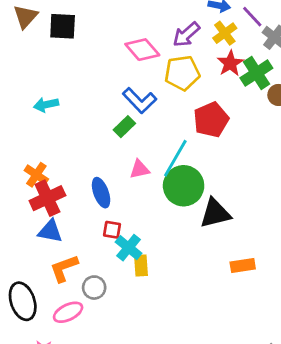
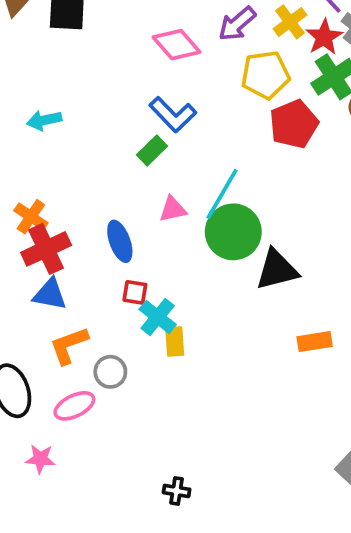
red star: (230, 63) -> (324, 37), moved
yellow pentagon: (182, 73) -> (265, 75), moved
red pentagon: (211, 120) -> (294, 124), moved

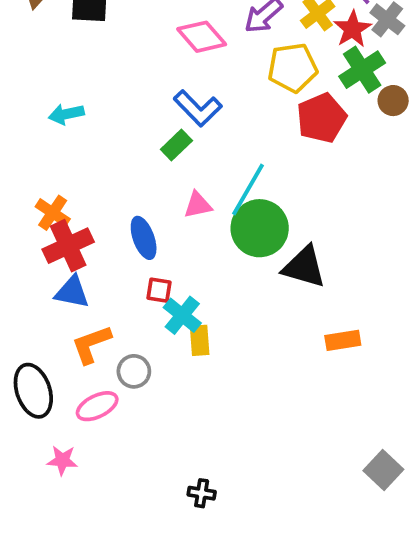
black triangle: (277, 270) -> (304, 267), turned 30

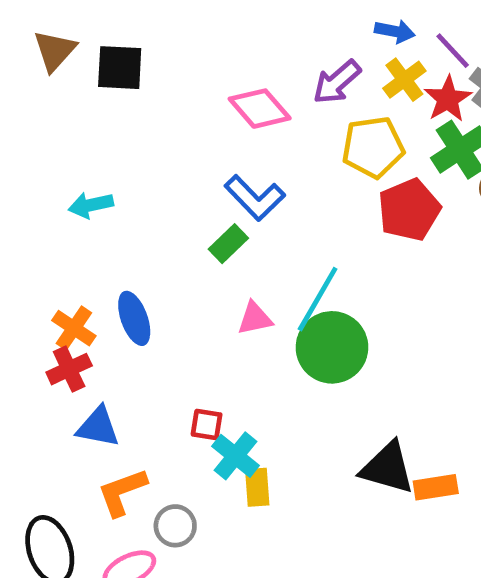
blue ellipse: (144, 238) -> (134, 318), moved
red cross: (68, 246) -> (69, 369), moved, size x0.7
black triangle: (304, 267) -> (387, 468), moved

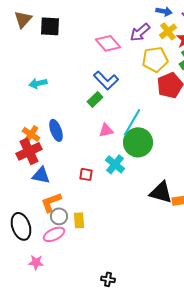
red cross: (69, 369) -> (29, 151), size x1.4
cyan cross: (236, 456) -> (115, 164), moved
yellow rectangle: (257, 487) -> (79, 220), moved
gray circle: (175, 526) -> (59, 216), moved

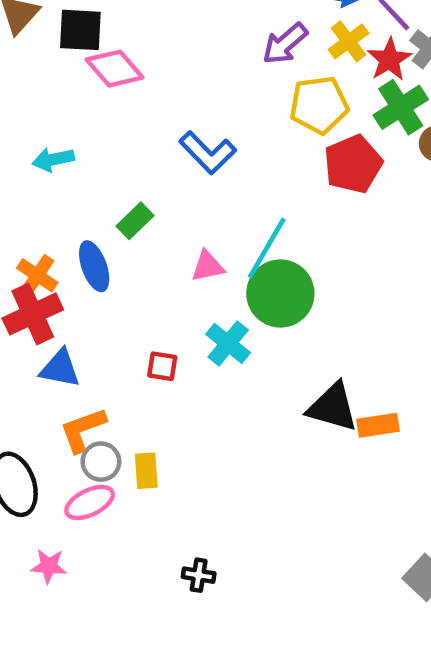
pink diamond: (108, 43) -> (115, 69), moved
green rectangle: (95, 99) -> (135, 221), moved
black cross: (108, 279) -> (199, 575), moved

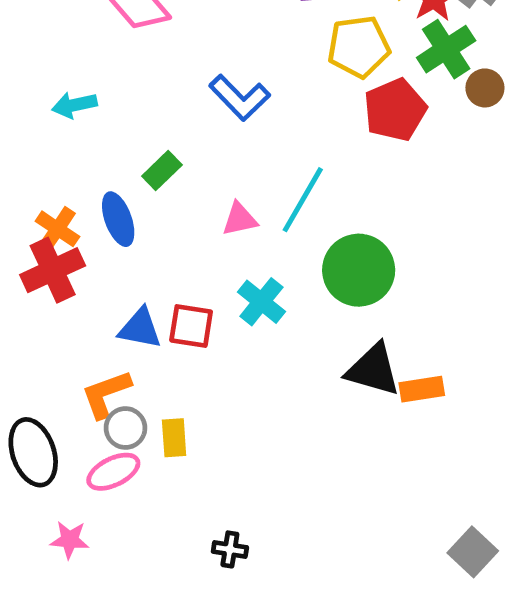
green circle: (280, 293) -> (359, 270), moved
red square: (162, 366) -> (191, 326), size x1.4
blue triangle: (60, 368) -> (140, 328), moved

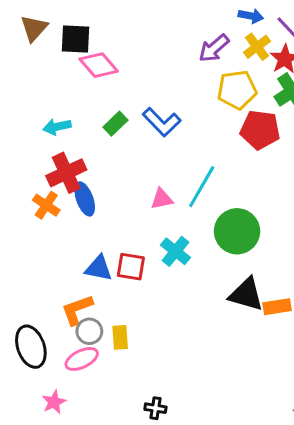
red pentagon: (395, 110) -> (260, 130), turned 30
green rectangle: (162, 171) -> (115, 124), moved
red cross: (53, 270) -> (66, 173), moved
pink star: (70, 540) -> (54, 402), turned -30

